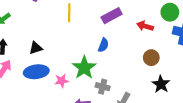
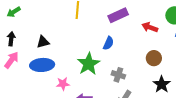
pink star: (62, 81) -> (63, 84), moved
gray cross: (103, 87) -> (118, 75), moved

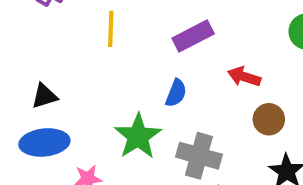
red arrow: (150, 27) -> (244, 77), moved
gray cross: (118, 75) -> (199, 156), size x1.5

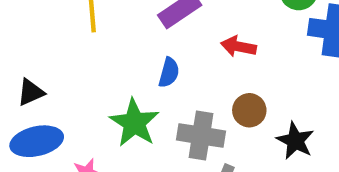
brown circle: (269, 119) -> (249, 110), moved

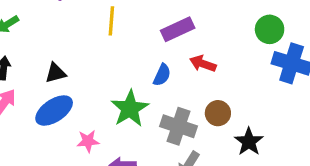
red arrow: (239, 47) -> (203, 64), moved
blue ellipse: (37, 141) -> (54, 111), turned -30

